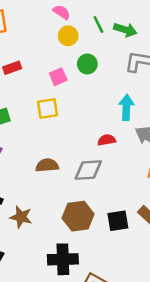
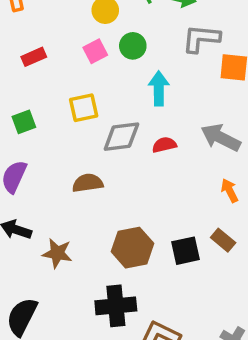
pink square: (58, 77) -> (95, 51), moved
cyan arrow: (126, 107) -> (159, 88), moved
gray diamond: (88, 170) -> (121, 137), moved

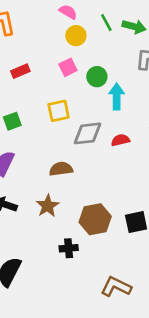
green circle: (133, 46) -> (97, 77), moved
brown star: (57, 253) -> (48, 206), moved, turned 30
black cross: (116, 306) -> (69, 248), moved, size x0.6

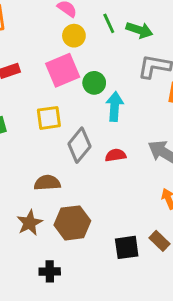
pink square: (68, 67) -> (63, 70), size x1.6
gray diamond: (87, 133) -> (79, 145), turned -48
brown hexagon: (95, 219) -> (72, 223), moved

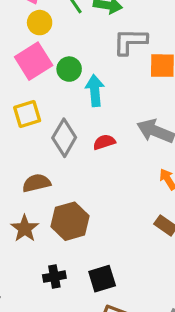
black square: (127, 247) -> (102, 279), moved

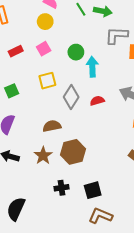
yellow circle: (40, 23) -> (45, 22), moved
pink square: (34, 61) -> (44, 49), moved, size x0.6

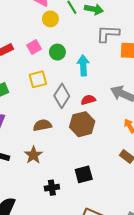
yellow circle: (45, 22) -> (50, 19), moved
green circle: (76, 52) -> (57, 52), moved
brown hexagon: (73, 152) -> (82, 124), moved
black square: (93, 190) -> (84, 174), moved

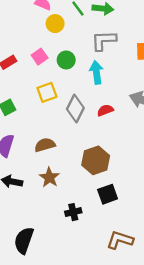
gray L-shape: (108, 34) -> (104, 40), moved
brown hexagon: (82, 124) -> (96, 160), moved
brown semicircle: (42, 125) -> (45, 145), moved

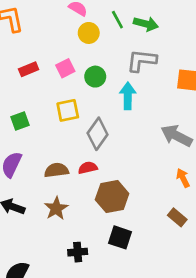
red semicircle: (105, 110) -> (88, 168), moved
black square: (108, 194) -> (120, 237), turned 30

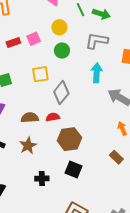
yellow circle: (89, 33) -> (59, 27), moved
pink square: (65, 68) -> (34, 39), moved
cyan arrow: (128, 96) -> (97, 73), moved

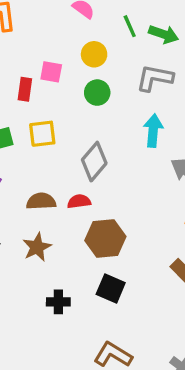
pink square: (34, 39) -> (51, 72), turned 32
red rectangle: (13, 42) -> (25, 89), moved, turned -64
yellow square: (40, 74) -> (42, 134), moved

